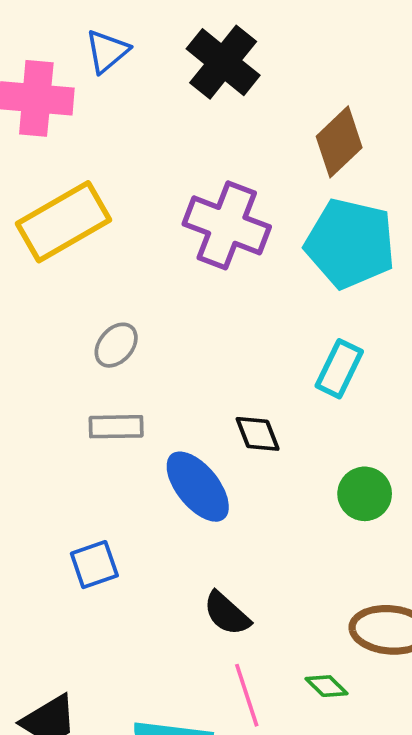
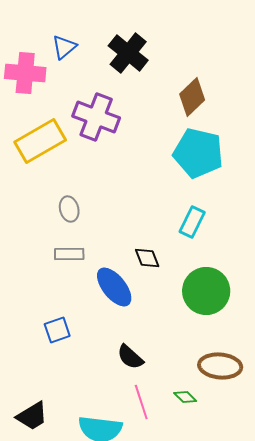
purple cross: (227, 225) -> (96, 117), moved
gray ellipse: (116, 345) -> (69, 209), turned -55
green circle: (365, 494) -> (206, 291), size x1.6

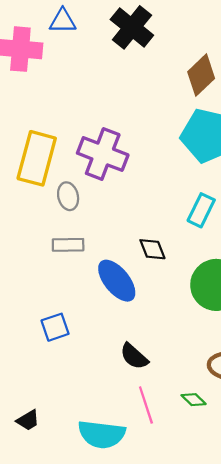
blue triangle: (64, 47) -> (63, 21), turned 40
purple cross: (96, 117) -> (103, 154), moved
yellow rectangle: (40, 141) -> (37, 158), moved, turned -45
black trapezoid: (32, 416) -> (28, 420), size x0.7

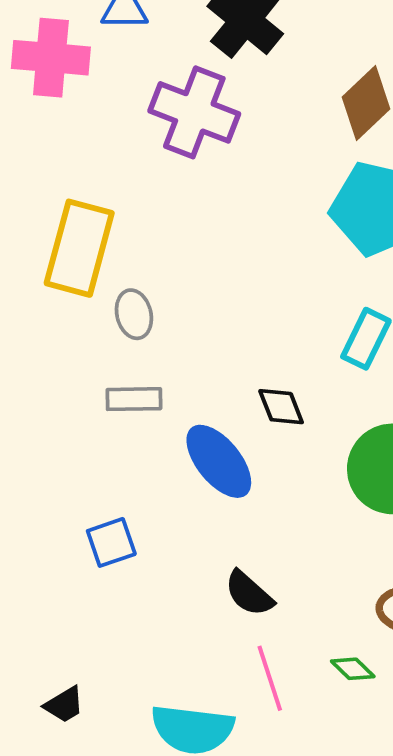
purple cross: (103, 154) -> (194, 112), moved

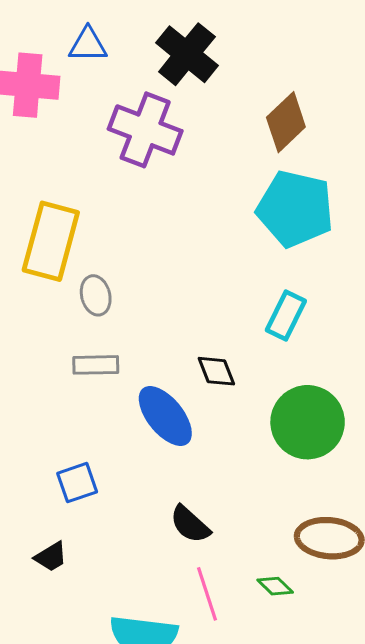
black trapezoid: (64, 705) -> (51, 557), moved

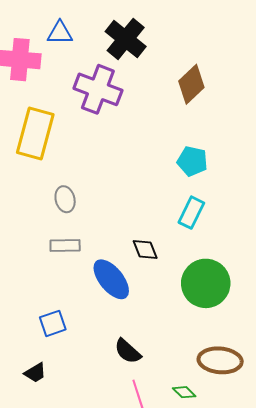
cyan pentagon: (295, 209) -> (192, 161), moved, size x0.6
yellow rectangle: (51, 241) -> (35, 133), moved

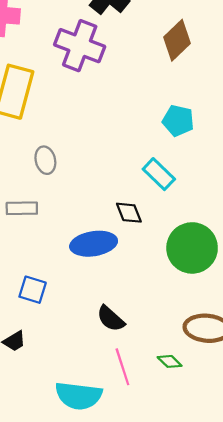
cyan rectangle: (191, 213) -> (159, 174), moved, turned -72
gray rectangle: (65, 245) -> (22, 208), moved
blue ellipse: (111, 279) -> (94, 244), turned -60
blue square: (53, 323) -> (33, 290), turned 36

